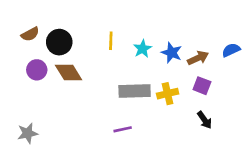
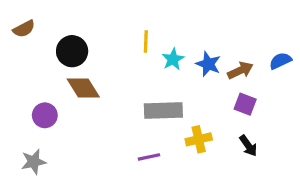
brown semicircle: (30, 34) -> (24, 29), moved
yellow line: (111, 41) -> (146, 42), moved
purple circle: (37, 70) -> (45, 115), moved
yellow cross: (168, 94) -> (199, 139), moved

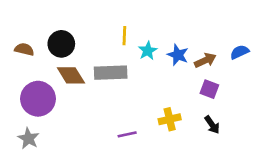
brown semicircle: (24, 29) -> (24, 49), moved, turned -138
gray rectangle: (163, 110) -> (111, 73), moved
purple circle: (45, 115) -> (38, 99), size x1.6
gray star: (34, 162) -> (28, 138), turned -30

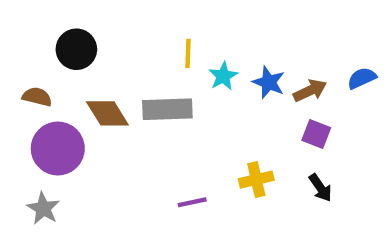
black circle: (61, 44) -> (76, 49), moved
brown semicircle: (24, 49) -> (37, 97), moved

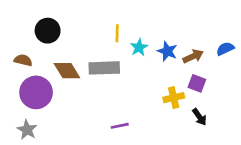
yellow cross: (256, 180) -> (174, 98), moved

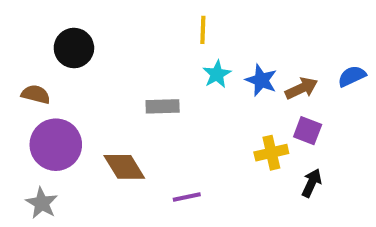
yellow line: (117, 33) -> (203, 30), moved
gray rectangle: (104, 68) -> (163, 106), size x0.7
brown diamond: (67, 71) -> (124, 167), moved
black arrow: (199, 117) -> (312, 183), turned -120

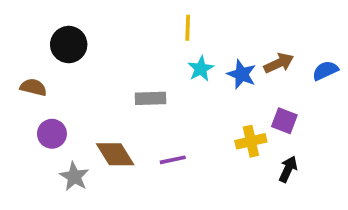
brown arrow: (301, 88) -> (279, 63), moved
purple circle: (56, 145) -> (52, 134), size x0.6
purple line: (187, 197) -> (173, 160), moved
gray star: (42, 203) -> (74, 177), moved

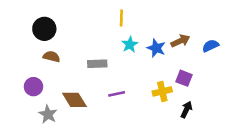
brown semicircle: (33, 87) -> (52, 57), moved
purple line: (173, 160) -> (117, 94), moved

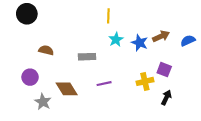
black circle: (44, 29) -> (27, 14), moved

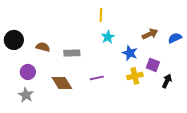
black circle: (27, 14) -> (14, 40), moved
blue star: (140, 43) -> (130, 53), moved
gray rectangle: (87, 57) -> (72, 53), moved
black arrow: (166, 98) -> (167, 81), moved
gray star: (43, 102) -> (26, 95), moved

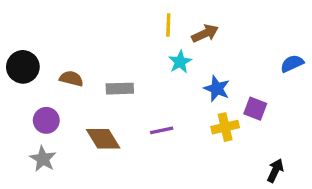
brown arrow: (150, 34) -> (205, 33), moved
black arrow: (167, 81) -> (275, 171), moved

